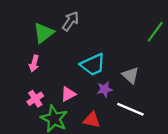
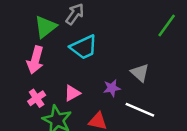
pink arrow: (34, 63) -> (35, 60), size x1.5
cyan trapezoid: (93, 65) -> (84, 47), moved

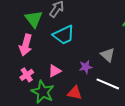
green triangle: (45, 27) -> (34, 19), turned -30

